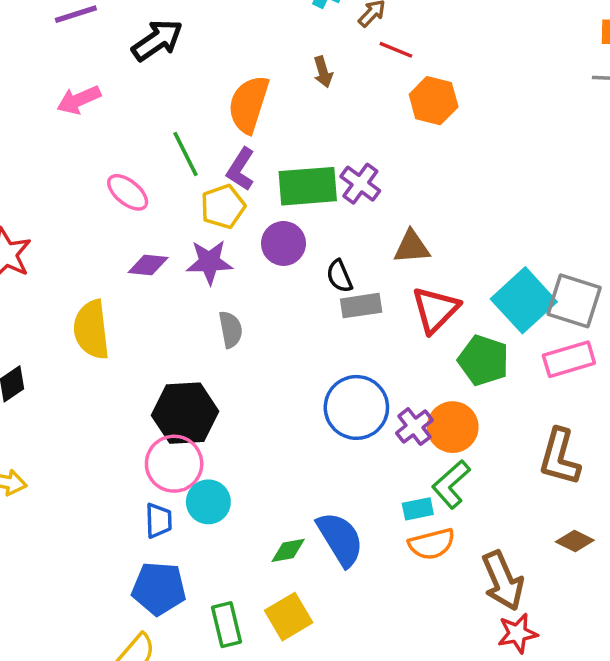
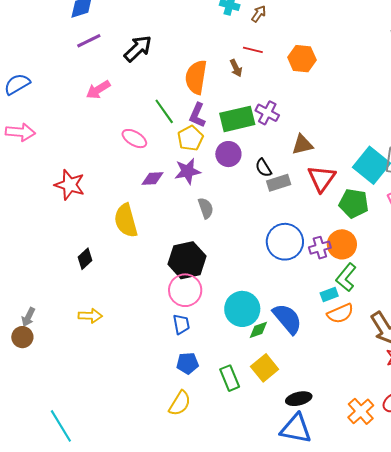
red line: (396, 50) -> (253, 50), moved
brown arrow: (323, 72) -> (236, 68), moved
purple cross: (414, 427) -> (320, 248), turned 30
cyan circle: (208, 502) -> (242, 309), moved, size x1.4
blue pentagon: (159, 588) -> (188, 363), size x0.7

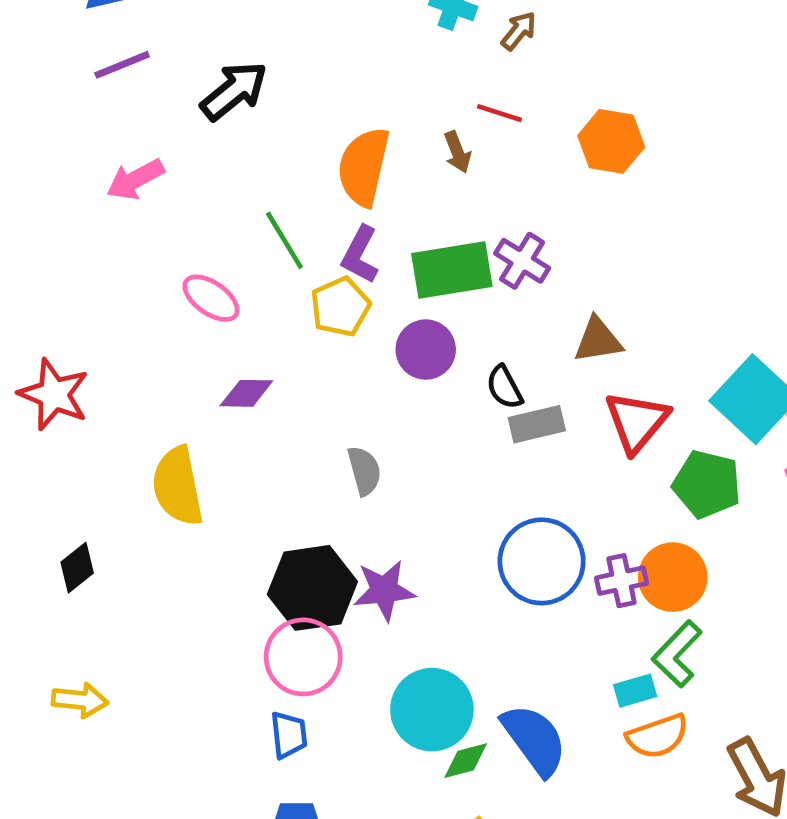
purple star: (188, 171) -> (384, 590), moved

